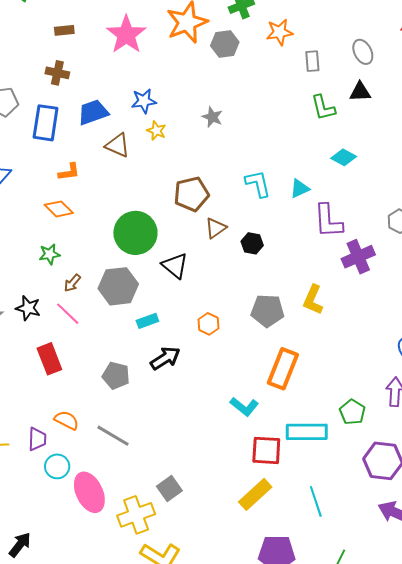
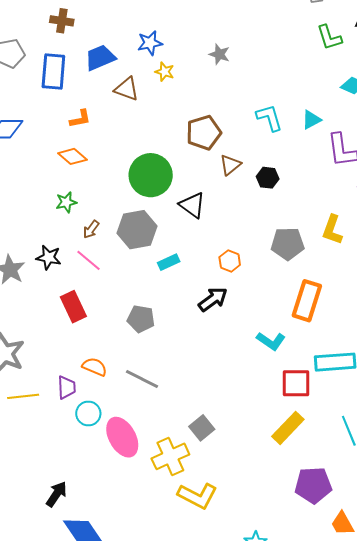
black arrow: (165, 358) -> (213, 299), moved

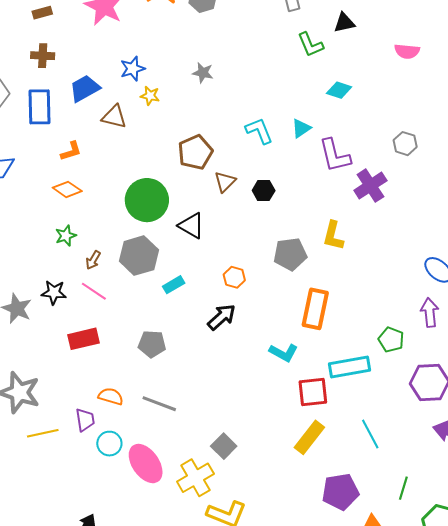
red rectangle: (73, 307) -> (84, 339), turned -72

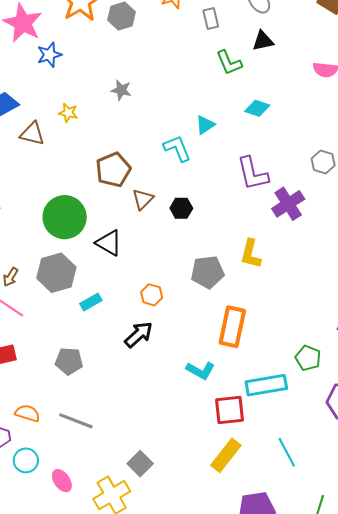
blue star: (133, 69) -> (49, 55), moved
cyan triangle: (301, 128) -> (205, 125), moved
pink ellipse: (146, 464) -> (62, 481), size x0.6

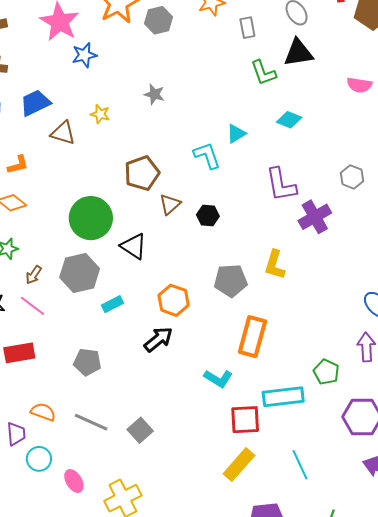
black triangle: (263, 41) -> (298, 53), size x1.4
orange hexagon: (152, 295) -> (174, 300), size x1.4
gray square: (140, 464) -> (140, 430), moved

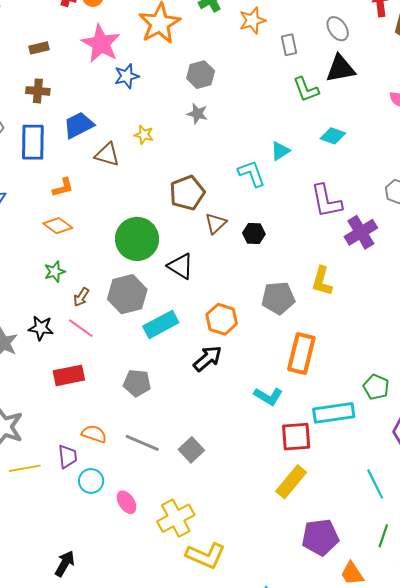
gray hexagon: (159, 20) -> (201, 75), moved
cyan rectangle: (113, 304) -> (161, 324), size x1.6
cyan line: (300, 465) -> (375, 484), moved

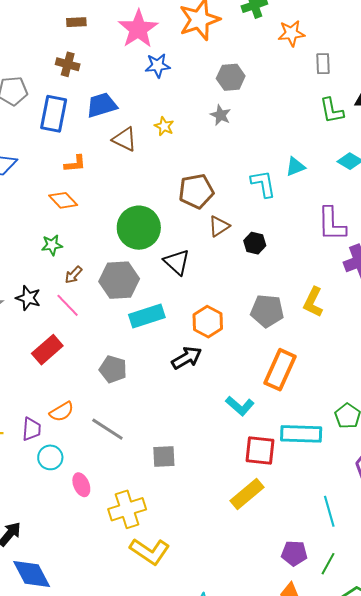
red rectangle: (69, 375) -> (47, 350), turned -40
orange semicircle: (94, 434) -> (62, 412), turned 120
gray square: (191, 450) -> (164, 456), moved, turned 30
purple pentagon: (320, 537) -> (294, 553), moved, size x0.7

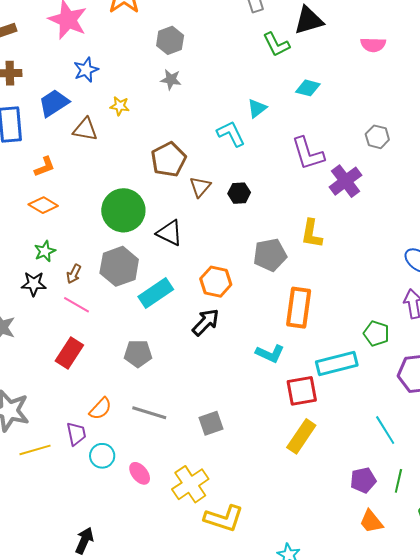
blue star: (158, 66) -> (86, 70), moved
black star: (28, 298) -> (34, 284), moved

